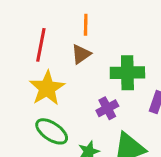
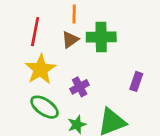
green cross: (127, 73) -> (101, 37), moved
purple cross: (107, 108) -> (80, 87), moved

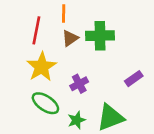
orange line: (74, 14) -> (64, 14), moved
purple rectangle: (136, 81) -> (134, 79), turned 36

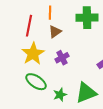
green cross: (100, 36) -> (87, 18), moved
purple cross: (79, 84) -> (62, 58), moved

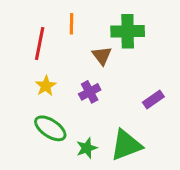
brown triangle: (55, 32) -> (102, 56), moved, turned -32
yellow star: (33, 54) -> (46, 86), size x0.6

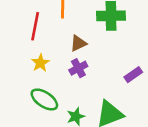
brown triangle: (102, 56) -> (78, 43), moved, turned 42

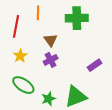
brown triangle: (78, 43) -> (51, 40), turned -40

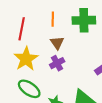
orange line: (38, 13) -> (53, 19), moved
yellow star: (20, 56) -> (26, 59), size x1.6

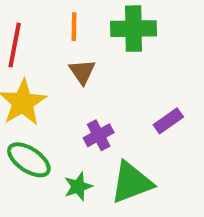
purple cross: (57, 63) -> (99, 135), moved

